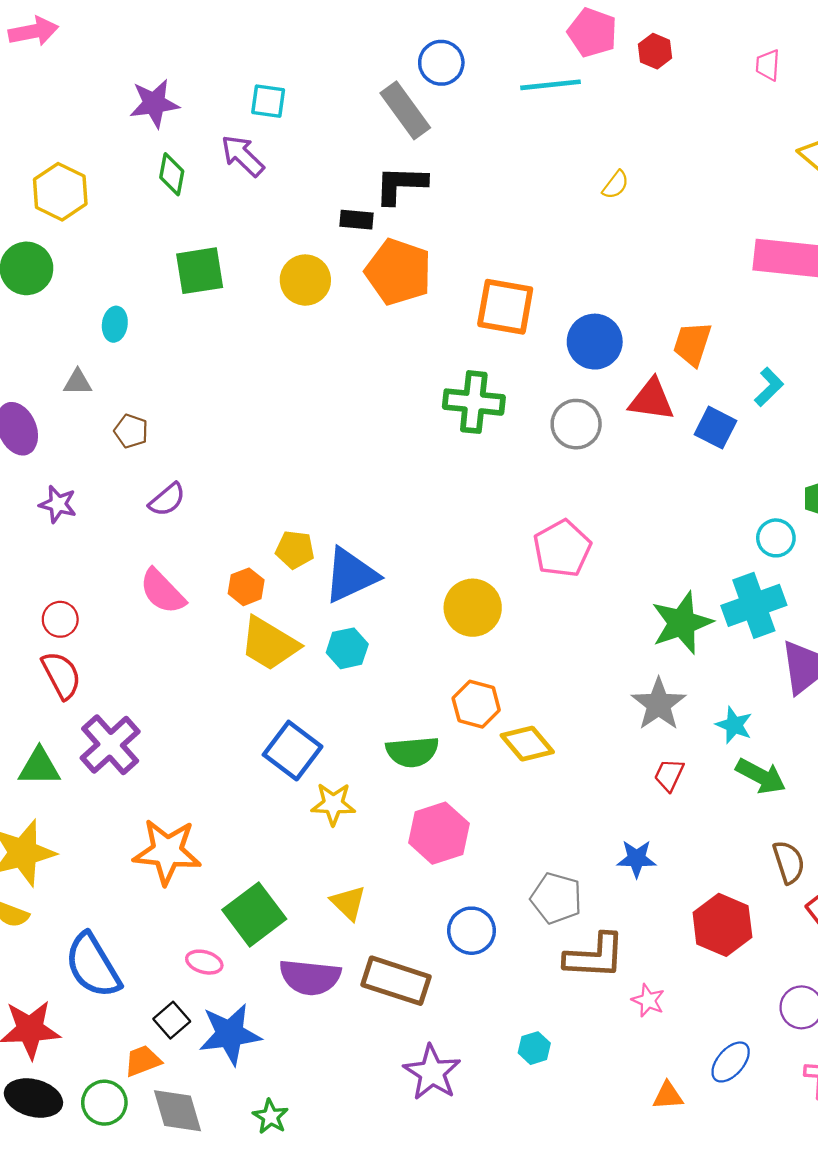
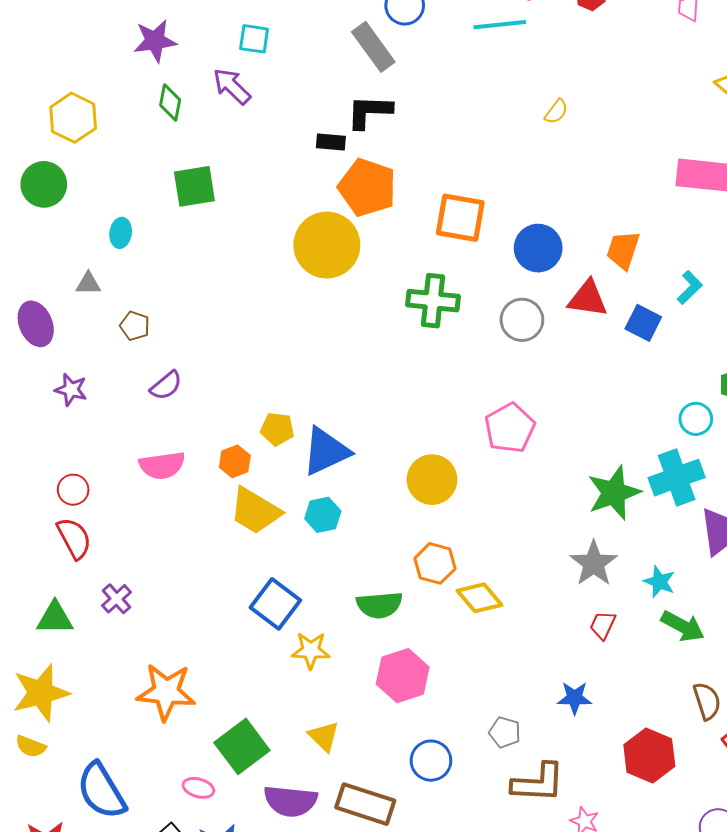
yellow circle: (305, 280) -> (327, 245), moved, size x1.5
pink semicircle: (162, 591) -> (162, 465), turned -54
purple cross: (110, 745) -> (117, 599), size x0.6
gray pentagon: (556, 898) -> (505, 732), size x0.7

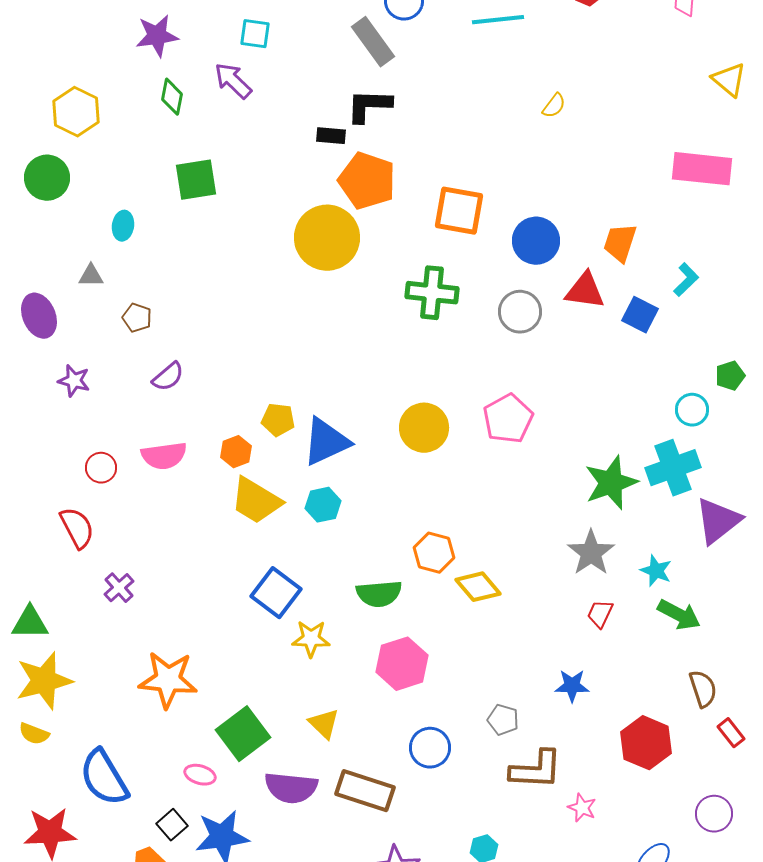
yellow circle: (432, 480) -> (424, 428), moved
red circle: (73, 490) -> (101, 468), moved
green triangle: (55, 618) -> (30, 623), moved

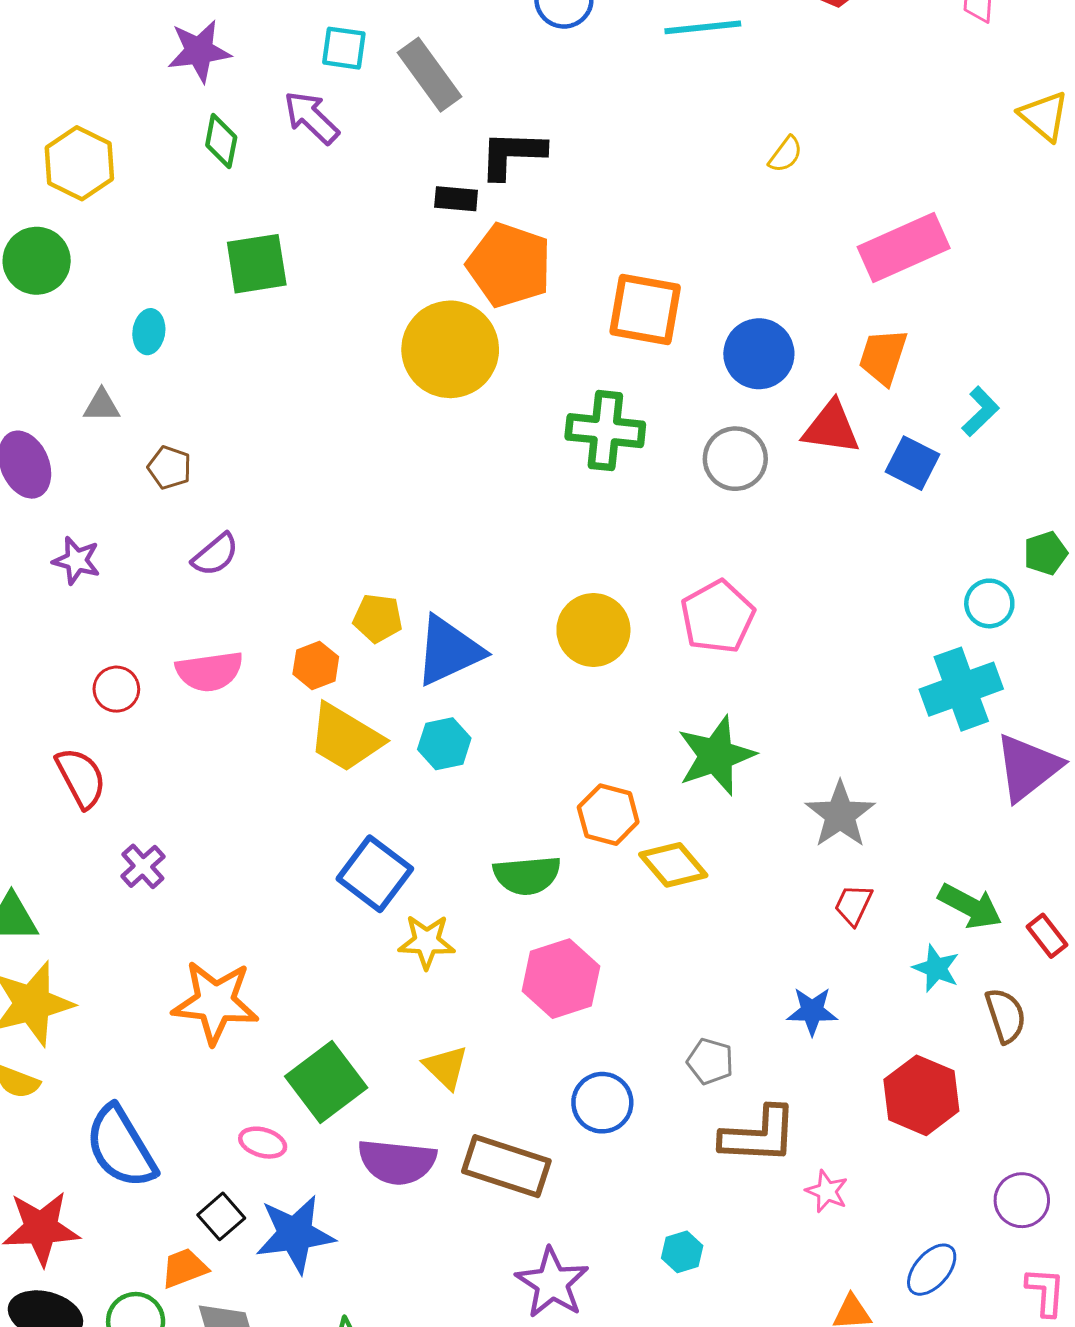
gray rectangle: (373, 42) -> (430, 75), moved
pink rectangle: (702, 169) -> (904, 247), moved, turned -30
green star: (611, 483) -> (716, 756), moved
cyan star: (656, 571) -> (936, 968), moved
red rectangle: (731, 733) -> (1047, 936), moved

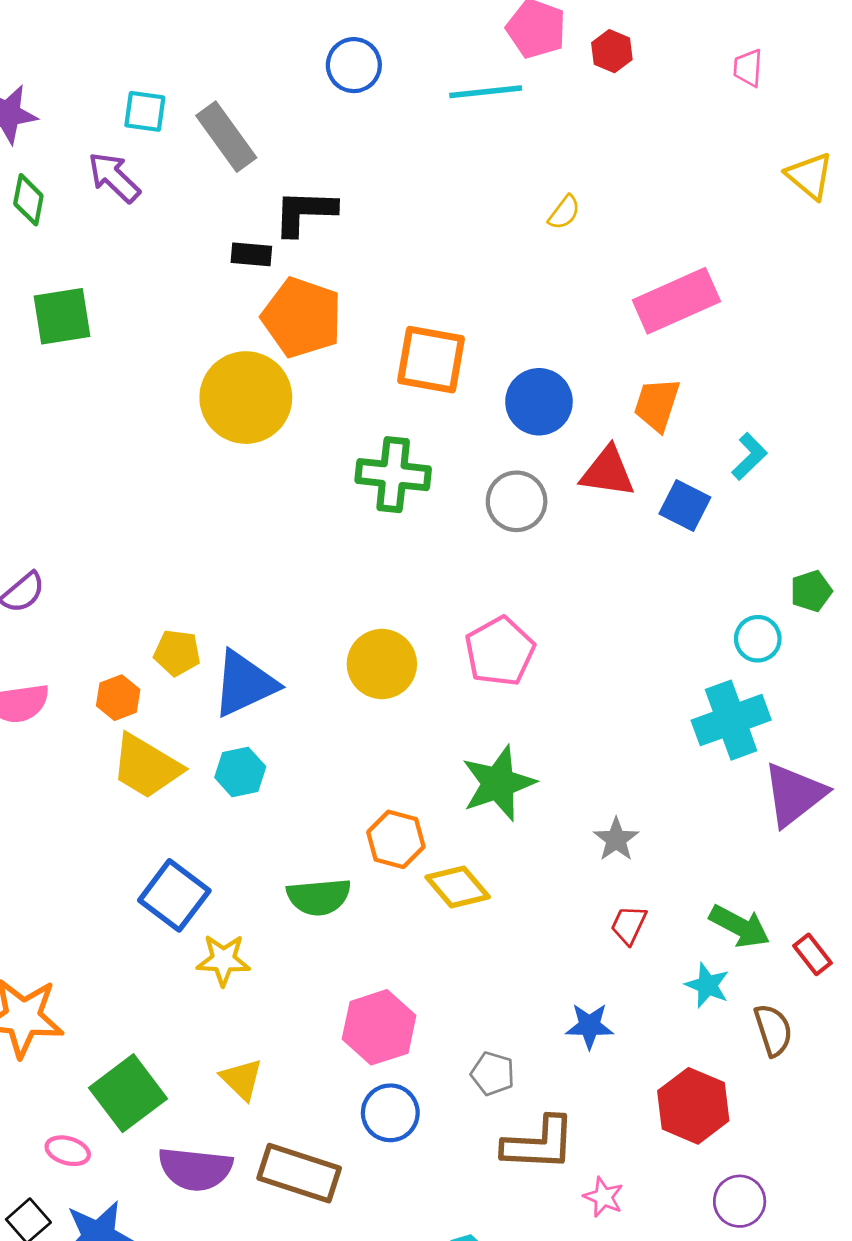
gray star: (840, 815) -> (616, 839), size x0.7
pink hexagon: (561, 979) -> (379, 1027), moved
purple circle: (1022, 1200) -> (740, 1201), moved

